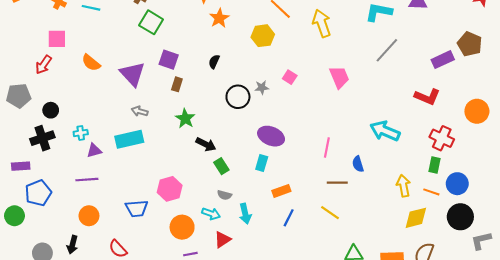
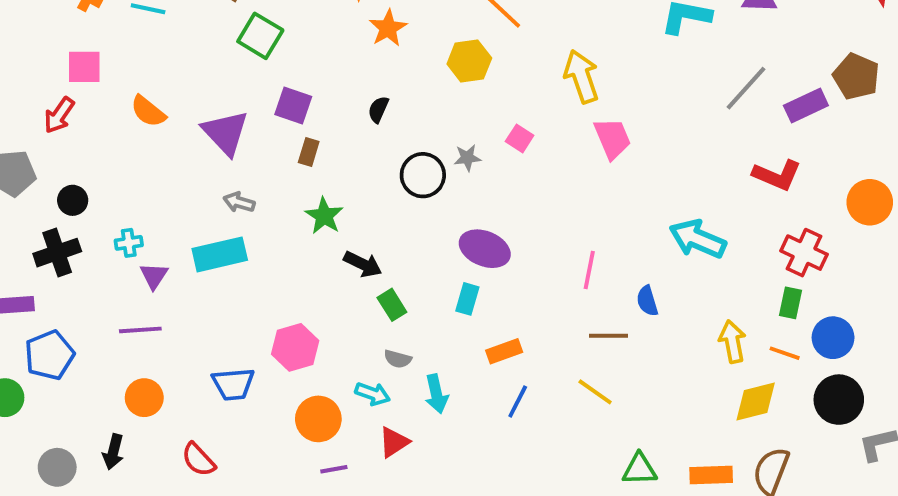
yellow arrow: (322, 23) -> (581, 76), moved
gray line: (387, 50) -> (746, 88), moved
purple triangle: (94, 151) -> (154, 276), turned -42

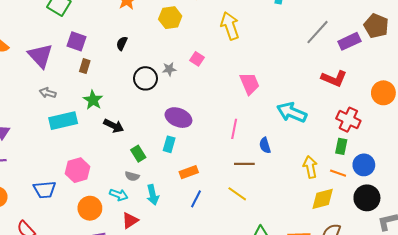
pink trapezoid: (612, 138) -> (250, 84), moved
cyan rectangle: (220, 254) -> (63, 121), moved
green rectangle: (392, 305) -> (138, 154), moved

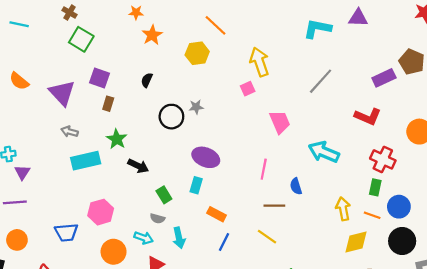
gray line: (317, 32) -> (321, 81), moved
pink square: (197, 59) -> (248, 89), moved, turned 32
orange rectangle: (189, 172) -> (217, 214), turned 48

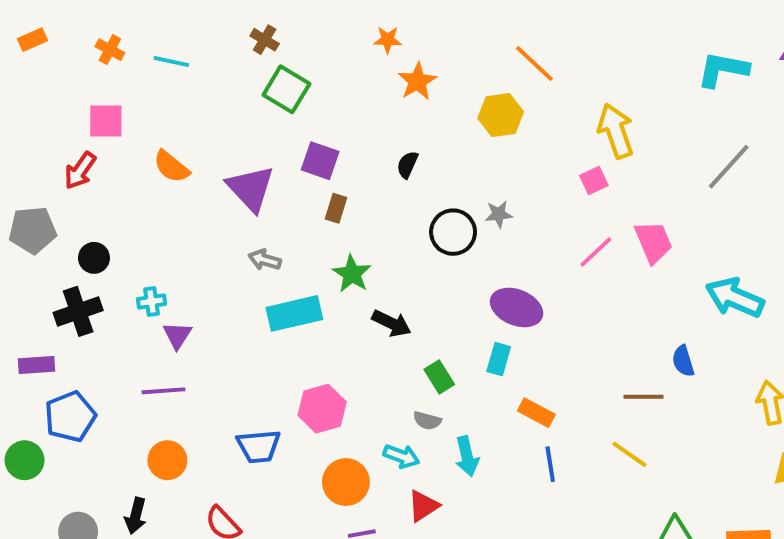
pink line: (264, 169) -> (596, 252), moved, turned 36
blue line: (224, 242) -> (550, 464), turned -36

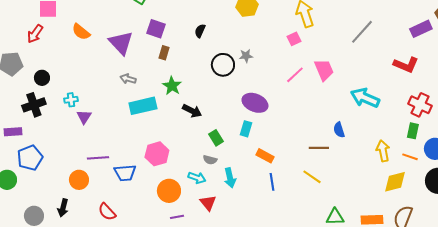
purple line: (163, 391) -> (98, 158), moved
red triangle: (423, 506) -> (208, 203), turned -36

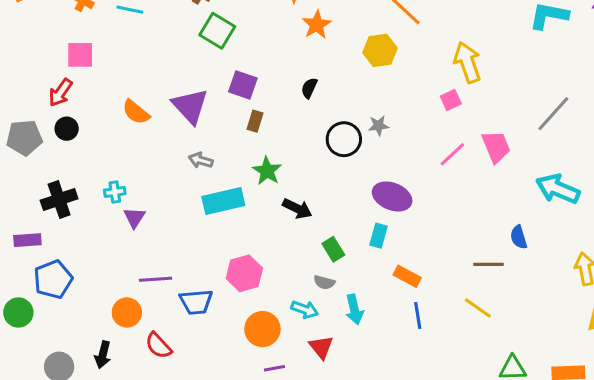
orange semicircle: (81, 32) -> (136, 112), moved
gray line: (362, 32) -> (553, 114), moved
black circle: (42, 78) -> (67, 129), moved
red semicircle: (107, 212) -> (159, 346), moved

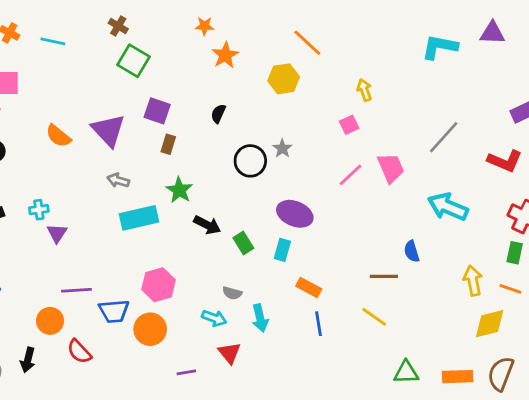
yellow arrow: (467, 62) -> (364, 90), size x0.6
gray star: (379, 126) -> (282, 148), turned -30
green rectangle: (333, 249) -> (243, 243), moved
orange circle: (262, 329) -> (150, 329), moved

